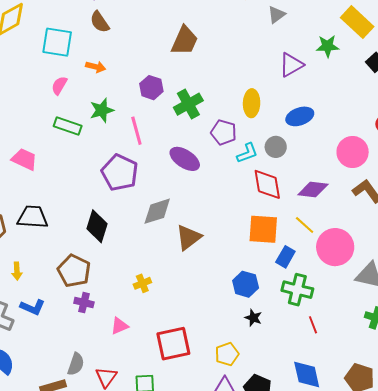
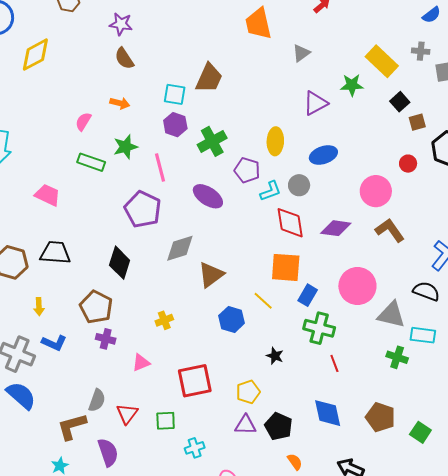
cyan square: (57, 42) -> (175, 94), moved, size x0.7
yellow line: (305, 225) -> (263, 301), moved
blue hexagon: (246, 284) -> (232, 319), moved

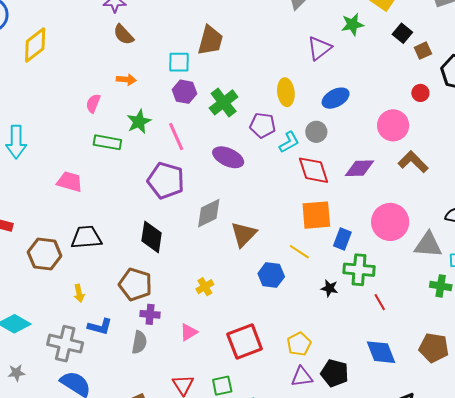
black star: (275, 356) -> (329, 288), moved
gray semicircle: (97, 400) -> (139, 342), moved

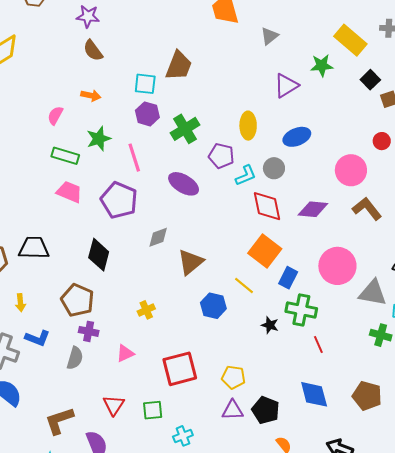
pink trapezoid: (70, 182) -> (69, 192), moved
gray diamond: (209, 213) -> (158, 237), size x0.7
orange square: (316, 215) -> (265, 251), turned 36
yellow pentagon: (299, 344) -> (234, 377), turned 30

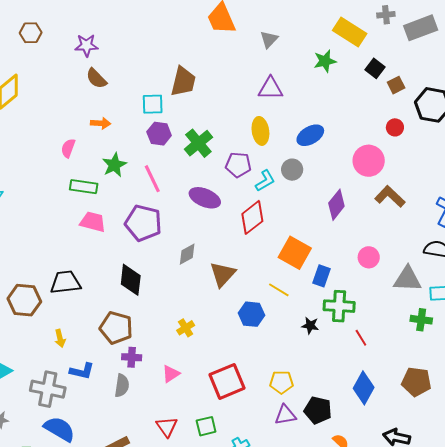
purple triangle: (286, 86) -> (271, 88), moved, turned 40
red diamond: (267, 206) -> (252, 217), moved, turned 72
purple diamond: (313, 209) -> (336, 205), turned -48
pink circle: (337, 266) -> (369, 257), size x0.6
blue diamond: (314, 394) -> (364, 388), turned 52

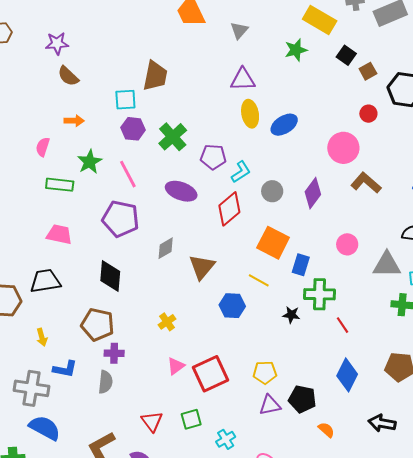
yellow ellipse: (260, 131) -> (250, 114), moved
gray circle: (292, 170) -> (272, 191), moved
pink trapezoid: (93, 222) -> (59, 234), moved
pink triangle: (171, 374) -> (176, 366), moved

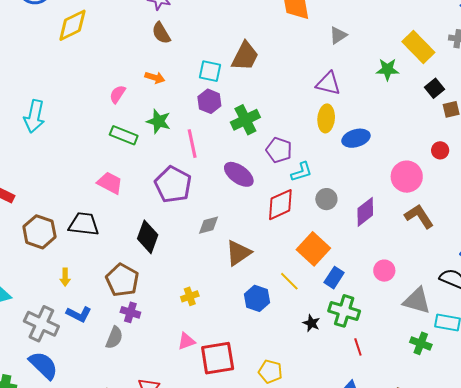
green star: (90, 162) -> (159, 121), turned 30

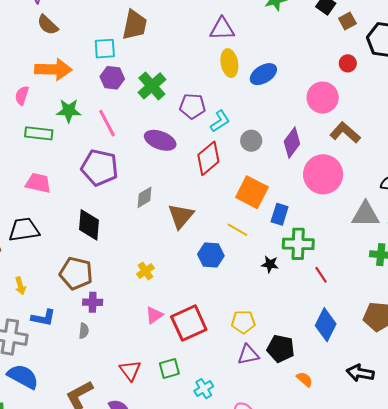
orange arrow: (155, 78) -> (53, 69), size x1.8
pink circle: (384, 271) -> (323, 174), moved, size x1.8
gray semicircle: (114, 338) -> (84, 331), size x0.7

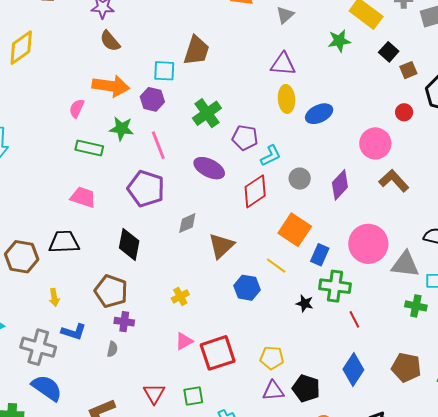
purple hexagon: (112, 78) -> (152, 99), moved
pink circle: (323, 174) -> (368, 244), moved

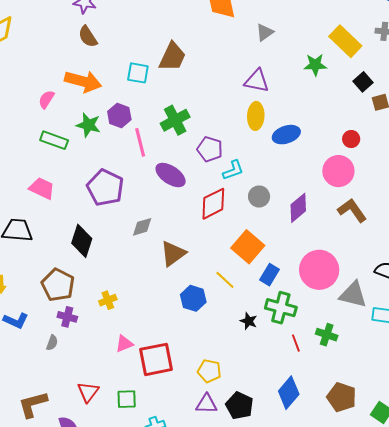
purple hexagon: (152, 99) -> (119, 116), moved
red circle: (404, 112) -> (351, 139), moved
pink line: (158, 145) -> (140, 142), moved
yellow cross: (180, 296) -> (108, 300), moved
green cross: (416, 306) -> (327, 335), moved

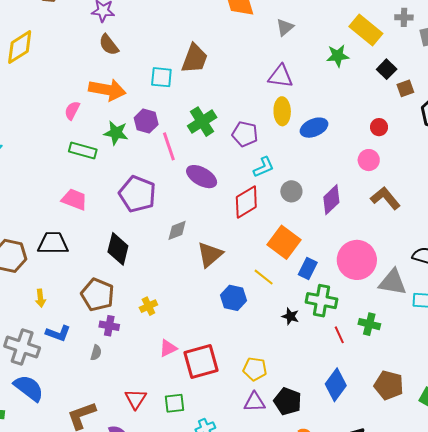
purple pentagon: (210, 149) -> (245, 134), moved
pink circle: (338, 171) -> (369, 160), size x0.7

